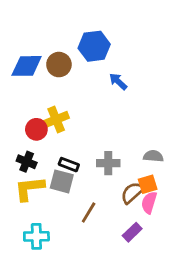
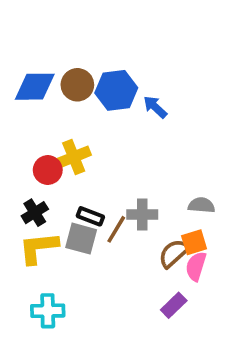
blue hexagon: (94, 46) -> (116, 90), moved
black cross: (27, 162) -> (35, 213), turned 36
brown line: (89, 212) -> (116, 229), moved

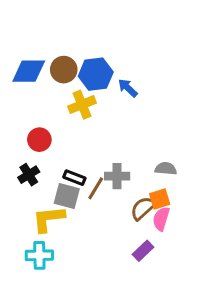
yellow cross: (74, 157) -> (82, 105), moved
yellow L-shape: (38, 248) -> (49, 219), moved

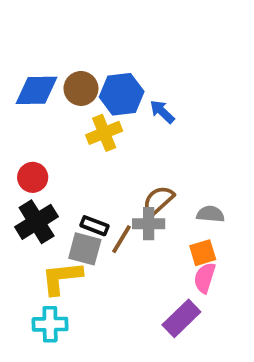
red circle: (39, 140) -> (33, 177), moved
black cross: (29, 175) -> (37, 222), size x1.5
brown semicircle: (143, 208) -> (158, 201), moved
purple rectangle: (143, 251) -> (181, 318), size x1.4

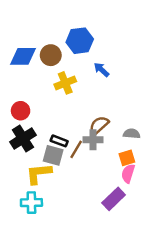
blue hexagon: (122, 94) -> (80, 41), moved

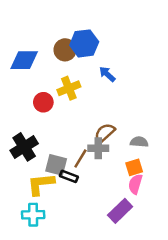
brown circle: (51, 55) -> (65, 50), moved
red circle: (21, 111) -> (43, 102), moved
black rectangle: (59, 141) -> (69, 176), moved

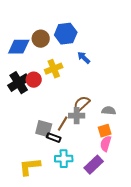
brown circle: (65, 50) -> (41, 39), moved
black cross: (24, 147) -> (19, 83), moved
yellow L-shape: (41, 184) -> (30, 167), moved
cyan cross: (33, 215) -> (64, 159), moved

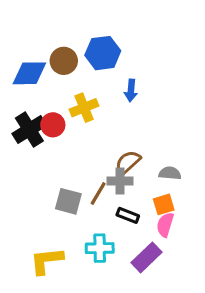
blue arrow: (84, 58) -> (131, 90), turned -128
black rectangle: (54, 138) -> (128, 215), moved

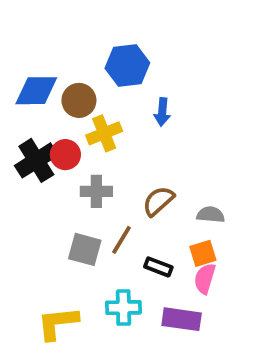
brown circle: (64, 61) -> (79, 100), moved
gray cross: (120, 181) -> (96, 191), moved
purple rectangle: (146, 257) -> (182, 319), turned 52

